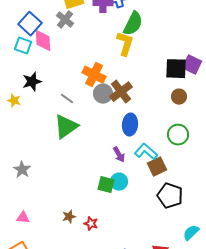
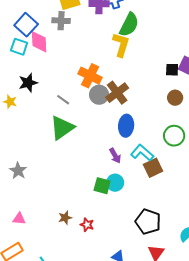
gray cross: (65, 20) -> (61, 21), turned -36
black square: (176, 69) -> (172, 70), size x0.6
black pentagon: (170, 196) -> (148, 222), moved

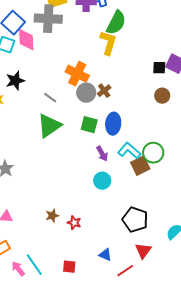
gray cross: (61, 21) -> (48, 19), size x1.5
brown cross: (117, 93) -> (104, 91), size x0.6
green circle: (174, 136) -> (153, 153), moved
green square: (102, 186) -> (89, 125), moved

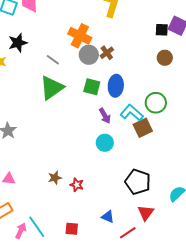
green circle: (153, 153) -> (156, 103), moved
pink arrow: (18, 269) -> (21, 231), turned 63

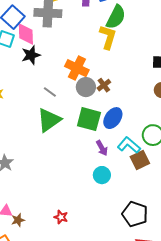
black star: (18, 43) -> (31, 55), moved
blue ellipse: (116, 86) -> (113, 118), turned 30
green square: (92, 87) -> (89, 119), size x1.4
brown star: (55, 178) -> (18, 220), moved
red star: (77, 185) -> (61, 217), moved

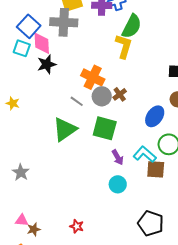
gray line: (50, 92) -> (77, 101), moved
blue ellipse: (113, 118) -> (155, 116), moved
brown square: (140, 160) -> (156, 169), turned 30

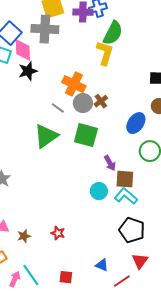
cyan L-shape: (145, 154) -> (126, 196), moved
purple arrow: (118, 157) -> (110, 163), moved
brown square: (156, 169) -> (125, 179), moved
brown star: (34, 229) -> (24, 236), moved

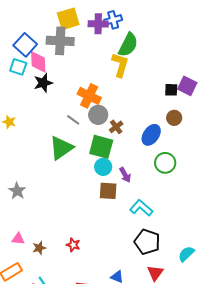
brown cross: (101, 101) -> (116, 127), moved
brown square: (125, 179) -> (108, 191), moved
cyan circle: (99, 191) -> (103, 167), moved

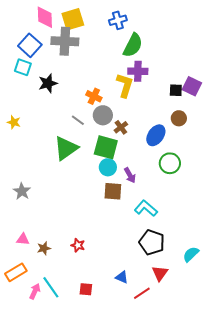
purple cross: (98, 24) -> (138, 71), moved
pink diamond: (38, 62) -> (45, 17), moved
yellow L-shape: (120, 65) -> (125, 85), moved
orange cross: (89, 96) -> (94, 96), size x0.7

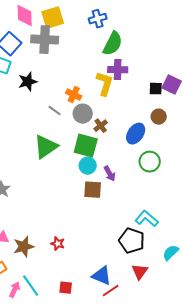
gray line: (78, 120) -> (55, 111), moved
cyan L-shape: (146, 208) -> (147, 219), moved
brown star: (44, 248) -> (24, 247), size x1.5
blue triangle: (122, 277) -> (102, 276), size x1.5
red line: (142, 293) -> (111, 291), moved

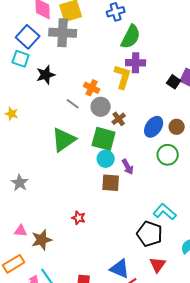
black square: (156, 89) -> (174, 82), turned 32
brown circle: (159, 117) -> (177, 127), moved
red star: (58, 244) -> (79, 218), moved

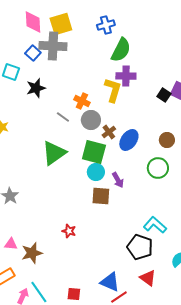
blue square: (28, 37) -> (33, 53), moved, size x0.7
blue ellipse: (154, 127) -> (129, 140), moved
red triangle: (158, 265) -> (148, 278), turned -30

